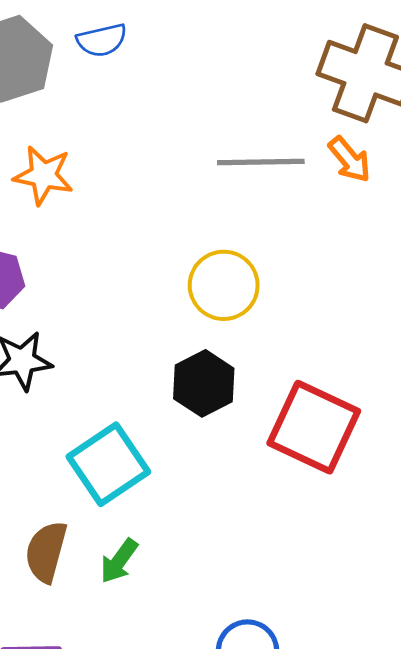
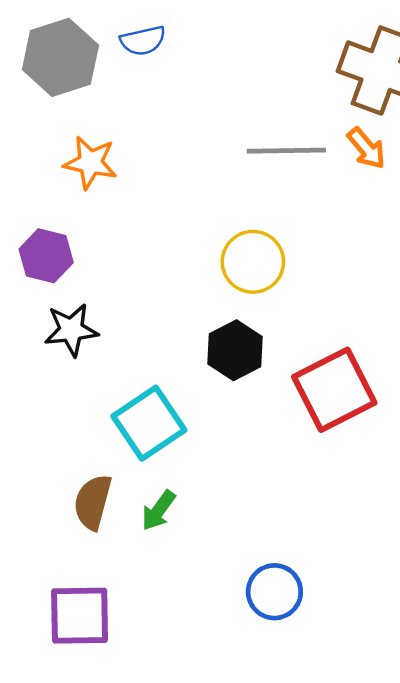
red square: (314, 427) -> (334, 390), turned 38

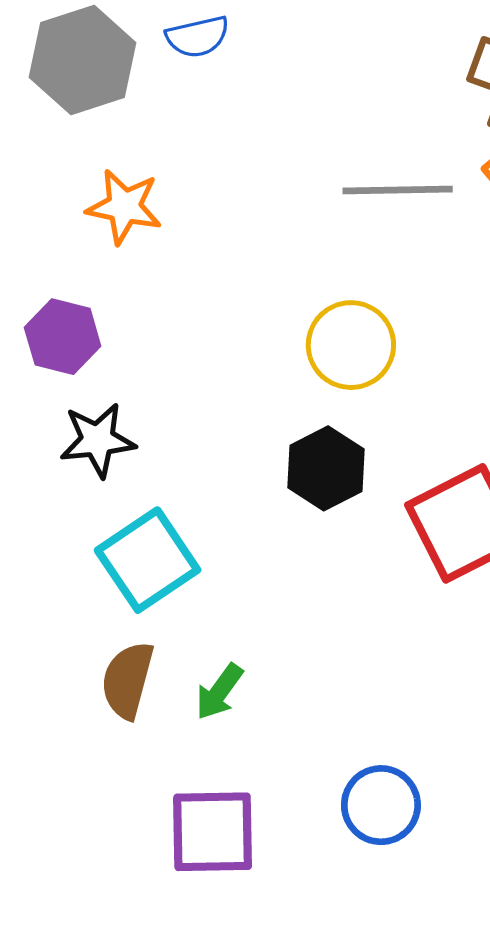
cyan square: (149, 423) -> (148, 560), moved
purple square: (80, 616) -> (213, 832), moved

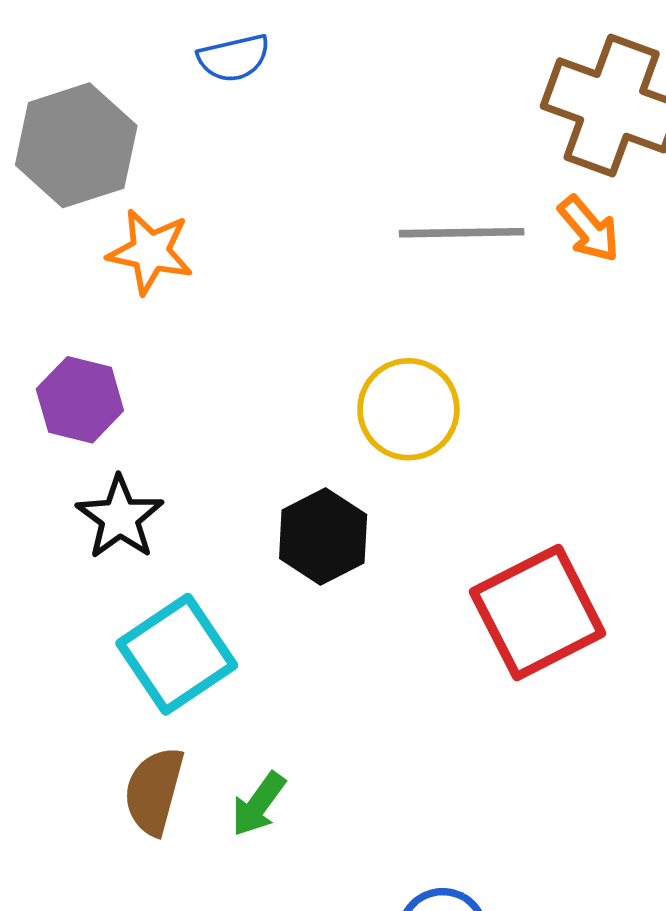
gray hexagon: (83, 60) -> (76, 145), moved
black star: (98, 440) -> (120, 517), turned -30
black hexagon: (326, 468) -> (323, 536), moved

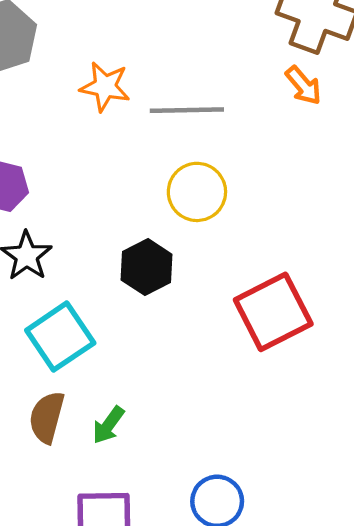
gray line: (462, 233) -> (187, 110), moved
orange star: (150, 252) -> (105, 87), moved

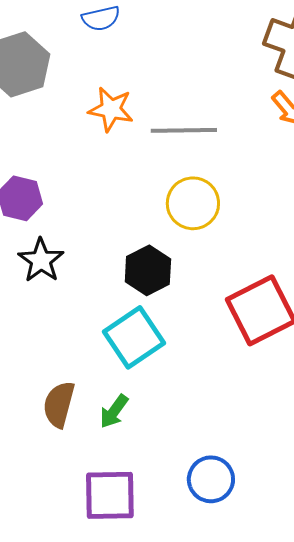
cyan square: (60, 337) -> (134, 337), moved

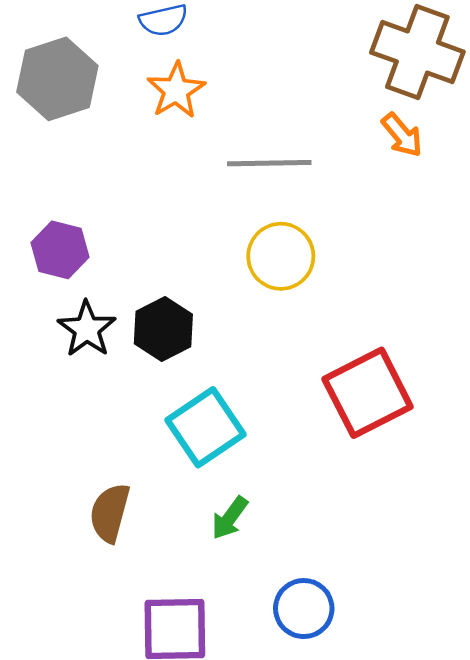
orange star: (111, 109) -> (176, 90), moved, turned 30
black hexagon: (148, 270) -> (163, 329), moved
green arrow: (114, 411) -> (230, 518), moved

